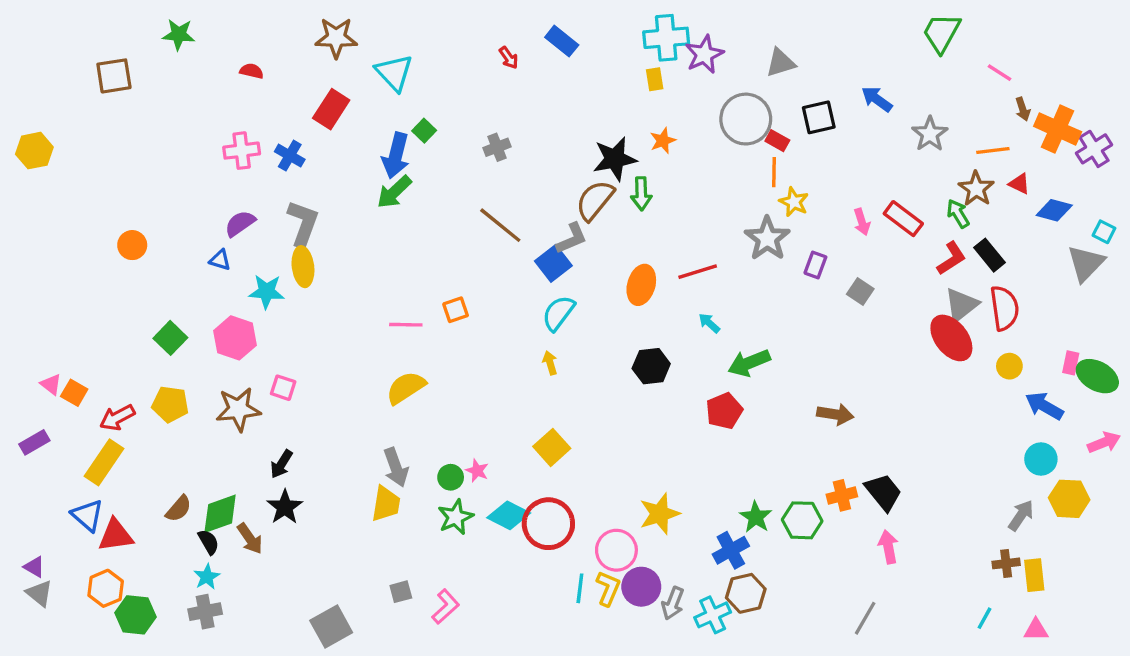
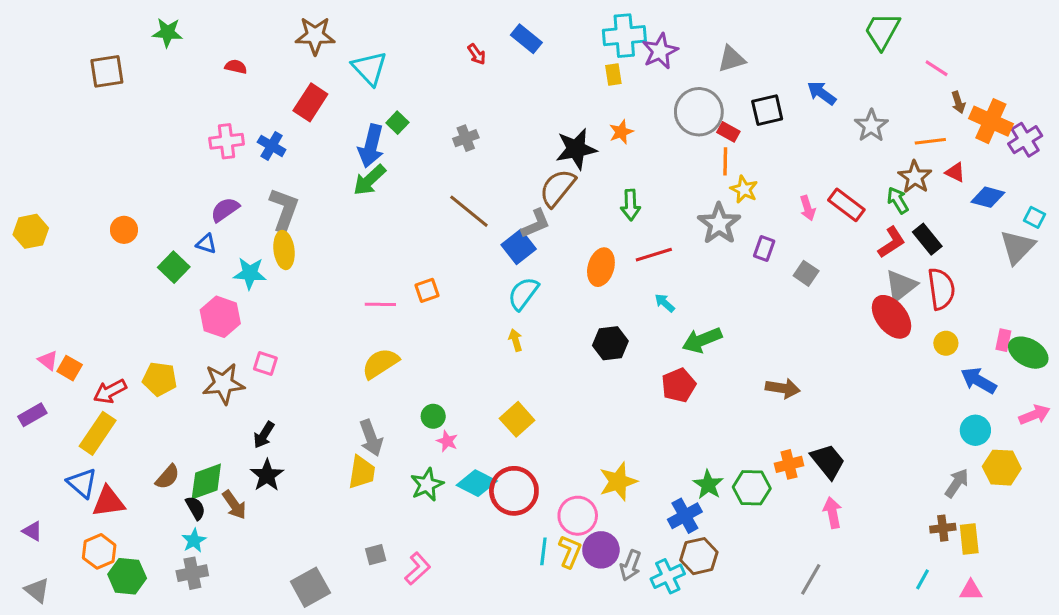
yellow hexagon: (34, 151) -> (31, 231), moved
green arrow: (641, 194) -> (630, 205), moved
green square: (170, 338) -> (174, 267), moved
green circle: (451, 477) -> (433, 416), moved
gray triangle: (39, 593) -> (37, 590), moved

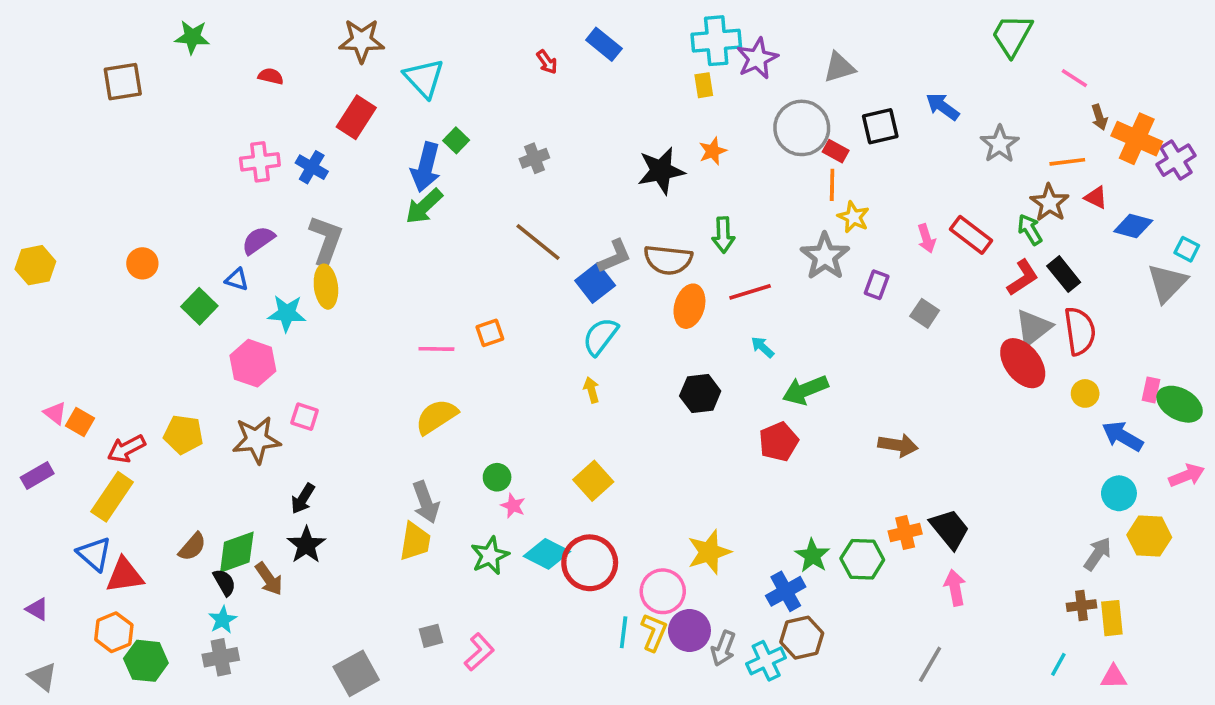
brown semicircle: (557, 188) -> (668, 260), moved, turned -123

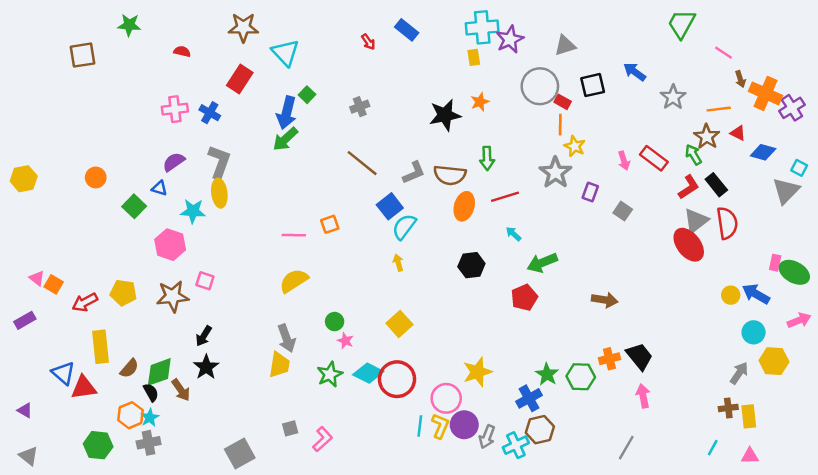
blue square: (595, 283) -> (390, 206), moved
yellow circle: (1085, 393) -> (731, 295), moved
yellow rectangle: (112, 497) -> (100, 347), moved, turned -40
orange hexagon: (114, 632) -> (131, 415), moved

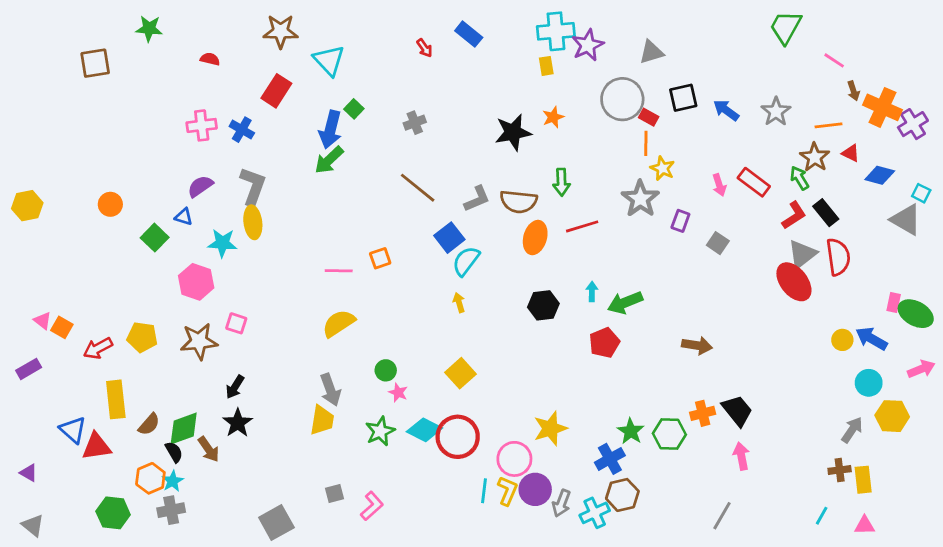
blue arrow: (635, 72) -> (726, 110), moved
gray triangle: (786, 191) -> (906, 220), turned -44
cyan arrow: (513, 234) -> (592, 291), moved, turned 49

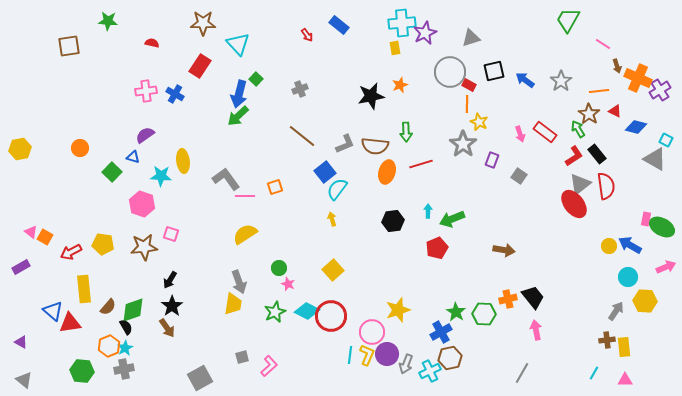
gray L-shape: (253, 186) -> (226, 179), moved, turned -56
brown arrow: (209, 449) -> (167, 328), moved

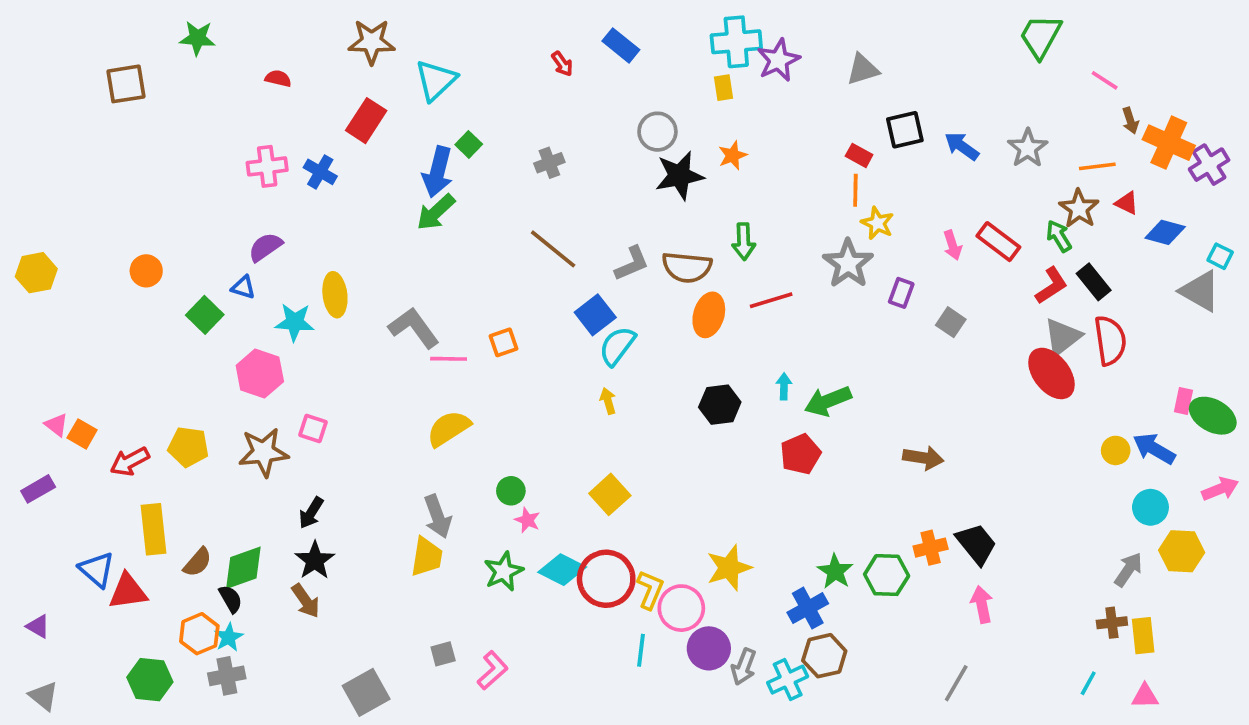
cyan triangle: (238, 44) -> (436, 80), turned 30
gray circle: (450, 72) -> (657, 132), moved, size x0.7
yellow L-shape: (367, 355) -> (650, 590), moved

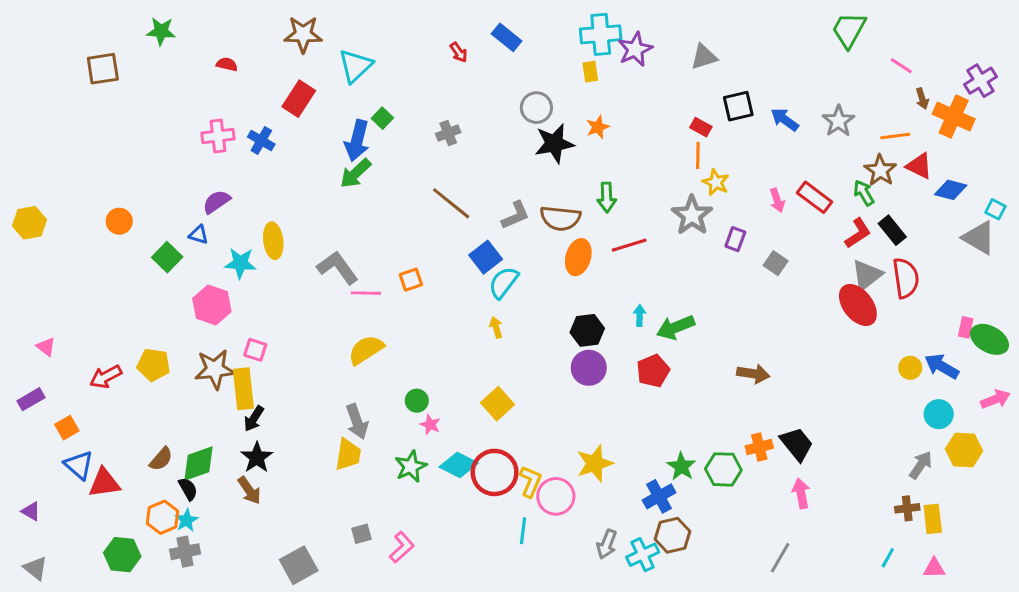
purple cross: (1209, 165) -> (981, 81), moved
red triangle: (1127, 203) -> (919, 166), size x1.4
orange square: (82, 434) -> (67, 428), moved, turned 30
yellow rectangle: (154, 529) -> (243, 389), moved
purple circle: (709, 648) -> (589, 368), moved

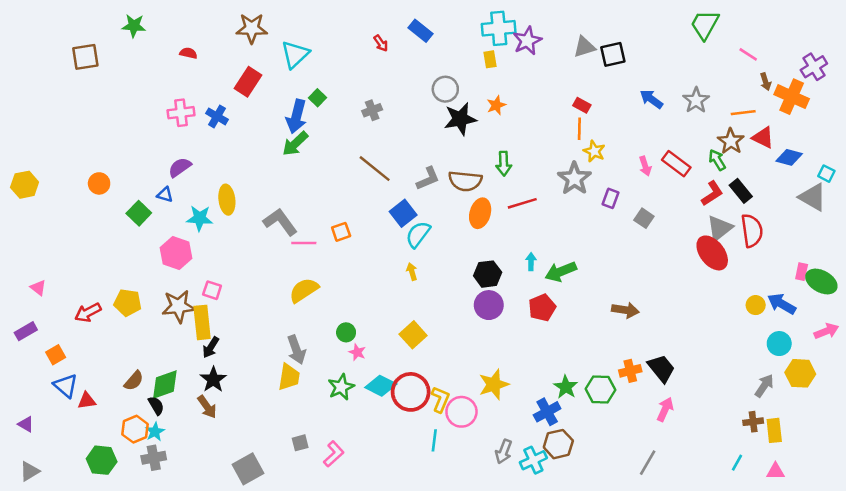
black square: (738, 106) -> (613, 54), moved
red triangle: (104, 483) -> (87, 401), size x0.7
pink arrow: (801, 493) -> (665, 409), turned 35
gray triangle: (35, 568) -> (30, 471), turned 50

